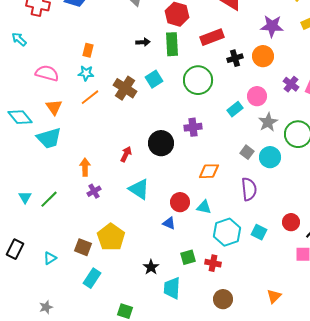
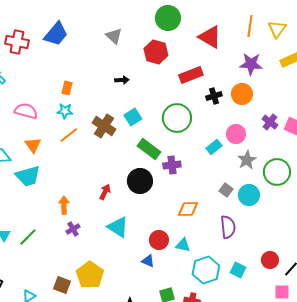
green rectangle: (172, 44) -> (149, 149), moved, turned -50

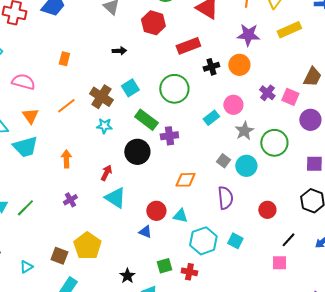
cyan star: (65, 111) -> (104, 126), moved
red arrow: (105, 192) -> (106, 173), moved
orange arrow: (64, 205) -> (66, 159), moved
red circle: (270, 260) -> (267, 210), moved

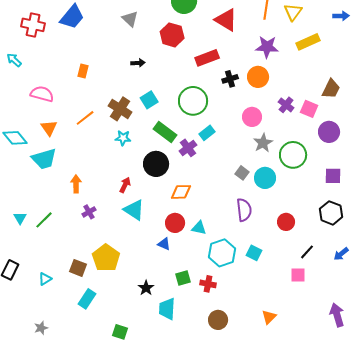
cyan rectangle: (211, 118) -> (207, 133), moved
purple cross: (169, 136) -> (188, 148), turned -30
orange arrow: (66, 159) -> (76, 184), moved
orange diamond: (185, 180) -> (181, 192), moved

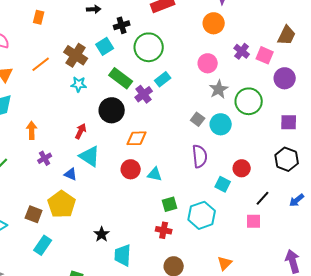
black cross: (230, 79) -> (122, 25), moved
blue triangle: (164, 244) -> (71, 174), moved
cyan hexagon: (222, 253) -> (202, 215), moved
cyan square: (254, 253) -> (223, 184), moved
green square: (183, 278) -> (170, 204), moved

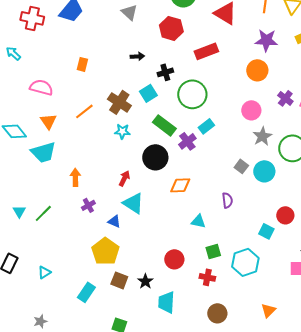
purple semicircle: (200, 156) -> (227, 200), moved, size x0.7
red circle: (131, 169) -> (174, 259), moved
brown square: (34, 214) -> (119, 280), moved

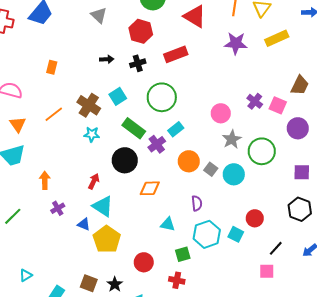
orange circle: (257, 70) -> (189, 161), moved
black cross: (165, 72) -> (138, 63), moved
yellow pentagon: (105, 251) -> (107, 239), moved
cyan hexagon: (245, 262) -> (207, 234), moved
cyan triangle: (44, 272) -> (26, 275), moved

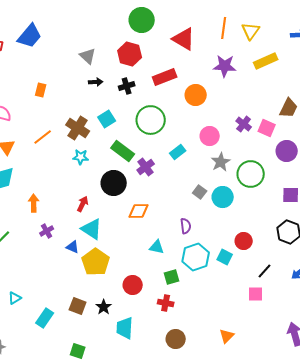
gray triangle: (99, 15) -> (88, 56), moved
cyan rectangle: (176, 129) -> (178, 152), moved
orange circle: (189, 161) -> (196, 95), moved

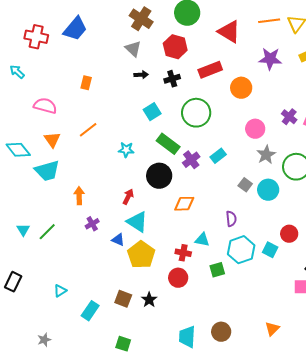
orange line: (224, 28) -> (269, 21), turned 75
brown cross: (78, 128) -> (141, 19), moved
cyan rectangle: (178, 152) -> (218, 156), moved
red cross: (166, 303) -> (183, 253), moved
cyan trapezoid: (125, 328) -> (187, 337), moved

